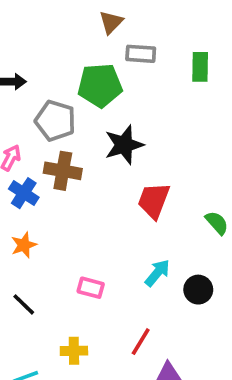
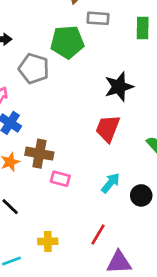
black star: (124, 145) -> (119, 87), moved
brown cross: (63, 171) -> (39, 154), moved
pink rectangle: (91, 288) -> (60, 179), moved

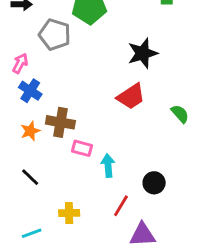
red trapezoid: (108, 129) -> (131, 96), turned -144
cyan arrow: (111, 183) -> (108, 166), moved, turned -45
black circle: (141, 195) -> (154, 183), moved

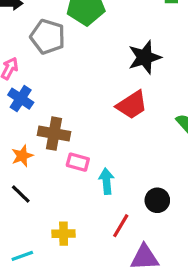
orange star: (30, 131) -> (22, 156), moved

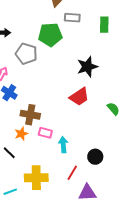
orange star: (22, 156) -> (21, 134), moved
yellow cross: (64, 234) -> (36, 178), size x1.6

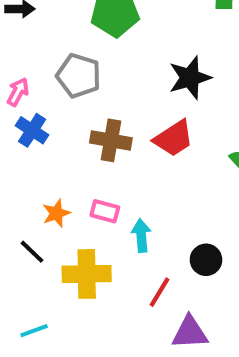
gray pentagon: (26, 54) -> (79, 76), moved
brown cross: (30, 115) -> (111, 140), moved
yellow cross: (36, 178) -> (87, 274), moved

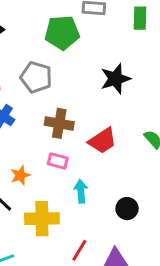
red trapezoid: (174, 138) -> (102, 141), moved
pink rectangle: (105, 211) -> (58, 161), moved
red line: (159, 292) -> (79, 250), moved

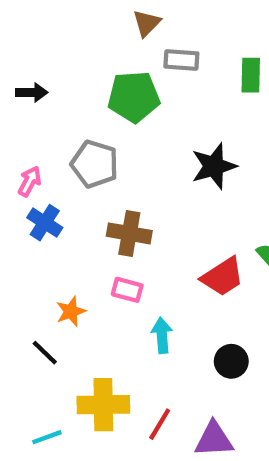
red trapezoid: (102, 141) -> (223, 277), moved
yellow cross: (42, 219) -> (103, 405), moved

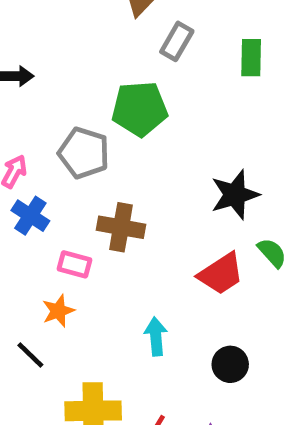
gray rectangle: (181, 60) -> (177, 41), turned -64
green pentagon: (134, 97) -> (140, 109), moved
black star: (214, 166) -> (235, 195), moved
pink rectangle: (127, 290) -> (75, 264), moved

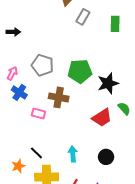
green pentagon: (140, 109) -> (80, 71), moved
orange star: (58, 311) -> (18, 166), moved
cyan arrow: (156, 336) -> (73, 154), moved
black line: (30, 355) -> (36, 153), moved

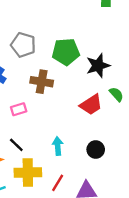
pink rectangle: (38, 114) -> (19, 109), moved, turned -32

